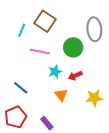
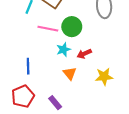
green circle: (73, 47) -> (72, 27), moved
blue line: (21, 88) -> (28, 66), turned 49

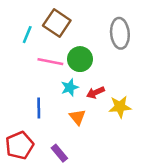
blue line: (28, 66) -> (39, 108), moved
yellow star: (104, 77) -> (120, 107), moved

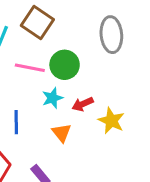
yellow star: (120, 107) -> (111, 121), turned 30

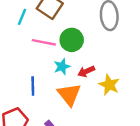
orange triangle: (62, 133) -> (69, 94), size x1.5

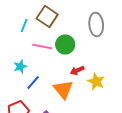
cyan star: (62, 67) -> (20, 66), moved
blue line: (33, 86) -> (33, 82), turned 42

